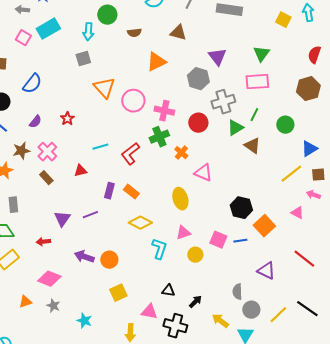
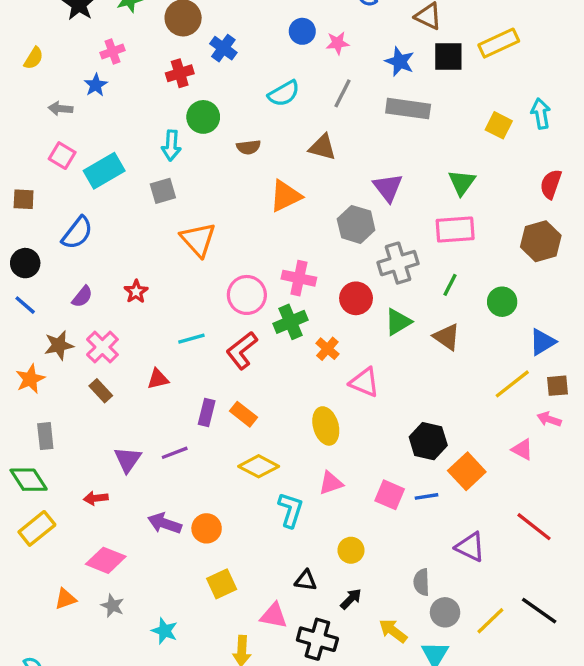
cyan rectangle: (48, 29) -> (104, 171), moved
pink circle: (133, 101) -> (247, 295), moved
green triangle: (235, 128) -> (398, 322), moved
yellow circle: (195, 255) -> (351, 550), moved

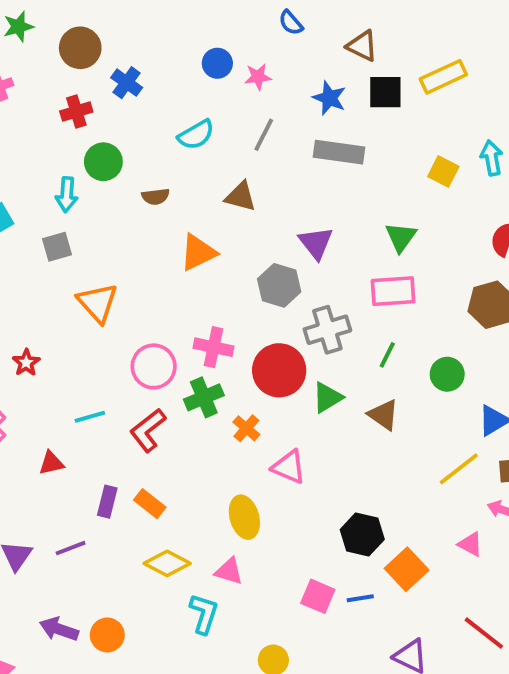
red circle: (356, 298) -> (279, 370), size x1.4
pink triangle: (331, 483) -> (229, 571), moved, turned 36

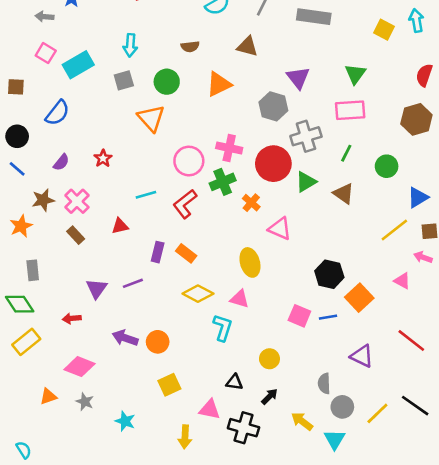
green circle: (103, 162) -> (167, 82), moved

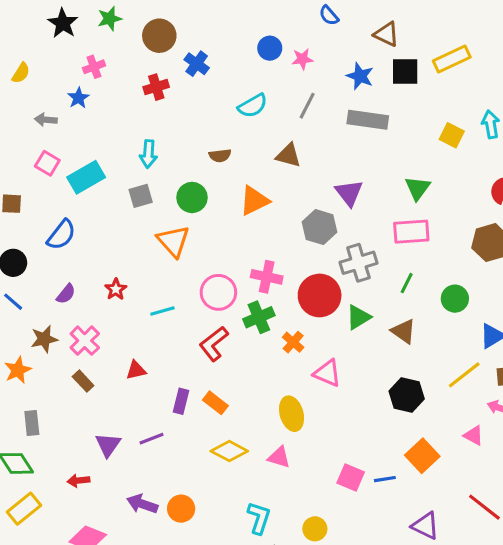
cyan line: (146, 195) -> (162, 311), moved
black hexagon: (329, 274) -> (407, 395), moved
cyan L-shape: (223, 328) -> (259, 518), moved

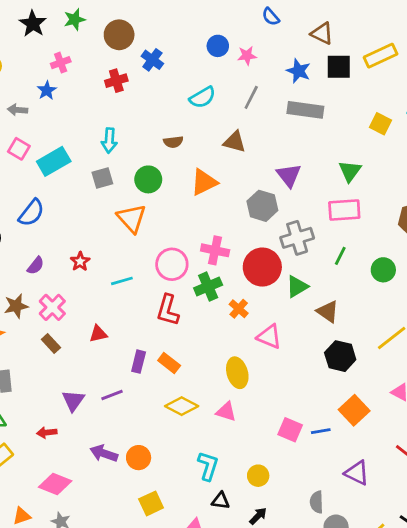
brown triangle: (404, 331) -> (328, 312), moved
red L-shape: (214, 344) -> (168, 310), turned -36

